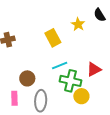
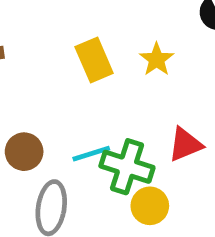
yellow star: (78, 24) -> (157, 59), moved
cyan line: (60, 65) -> (91, 154), moved

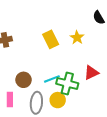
yellow circle: (150, 206) -> (58, 100), moved

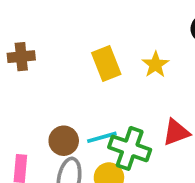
brown circle: (24, 80) -> (64, 141), moved

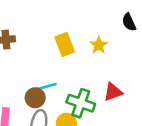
cyan line: (102, 137) -> (46, 87), moved

